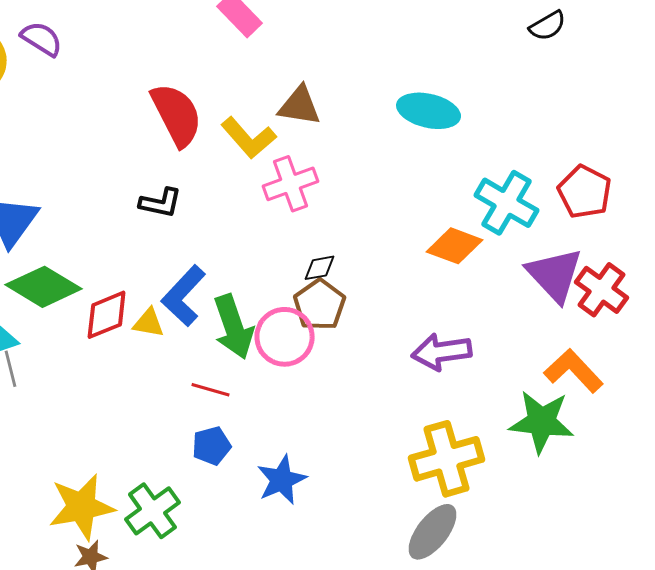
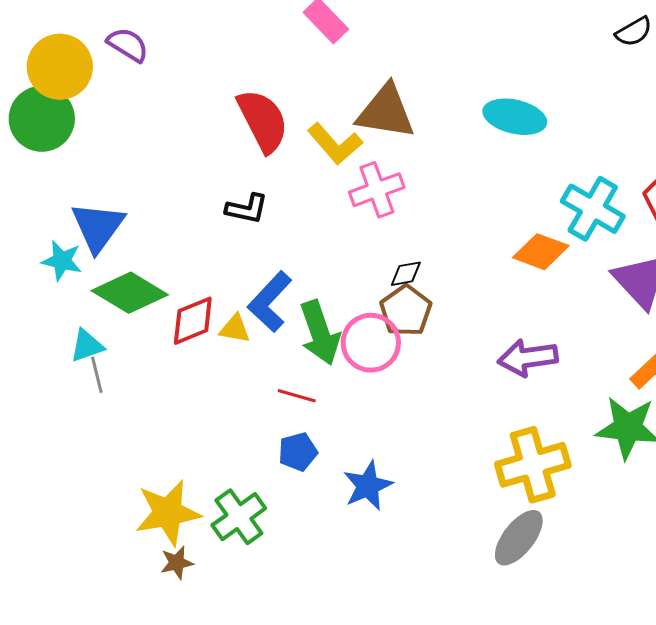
brown triangle: (300, 106) -> (386, 112), size x1.4

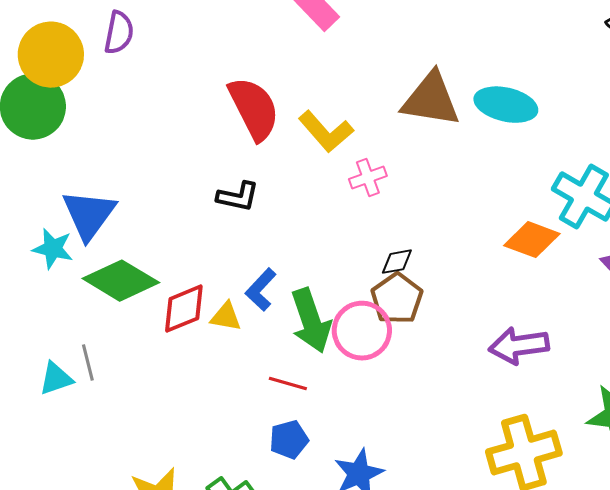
purple semicircle: (128, 45) -> (119, 33), turned 69
brown triangle: (386, 112) -> (431, 100), moved
pink cross: (377, 190) -> (368, 178), size x0.7
blue L-shape: (270, 302) -> (261, 290), size x0.7
cyan triangle: (87, 346) -> (56, 379), moved

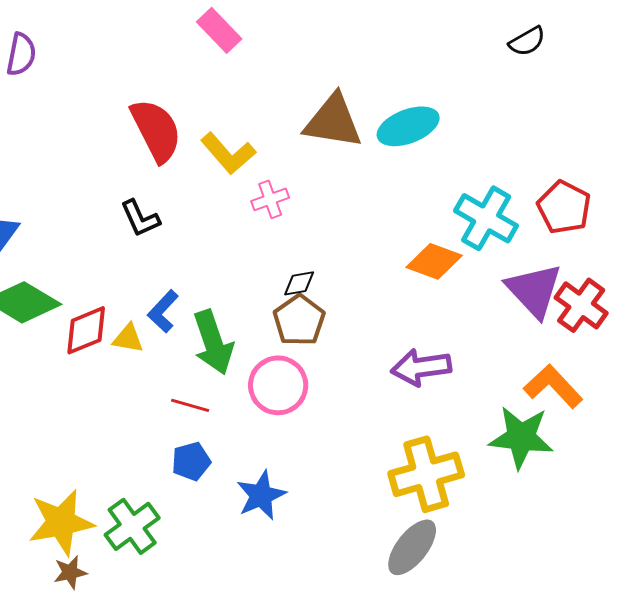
cyan ellipse: (506, 105) -> (408, 126), turned -34
black L-shape: (238, 197) -> (140, 218), turned 54
pink circle: (362, 331) -> (278, 385), moved

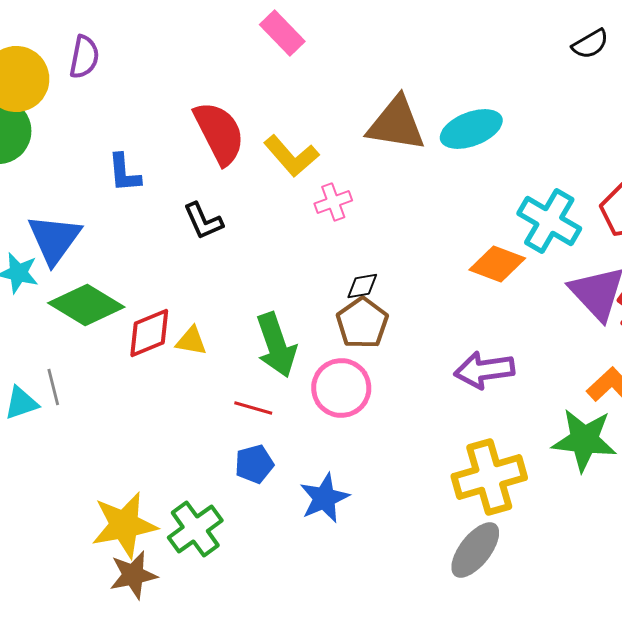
blue L-shape: (163, 311) -> (124, 173), moved, turned -48
brown star: (70, 572) -> (133, 575), size x1.4

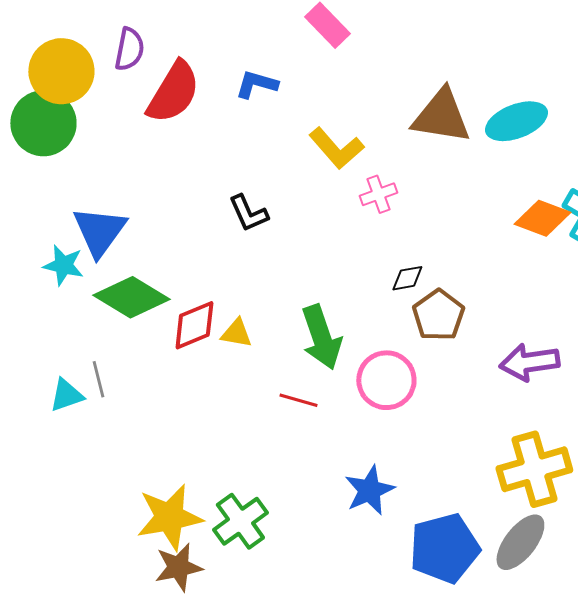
red semicircle: (219, 133) -> (173, 92), moved, turned 58
blue L-shape: (124, 173) -> (256, 84), moved, turned 111
orange diamond: (497, 264) -> (542, 218), moved
brown pentagon: (362, 323) -> (438, 315), moved
blue pentagon: (254, 464) -> (444, 548), moved, size x1.8

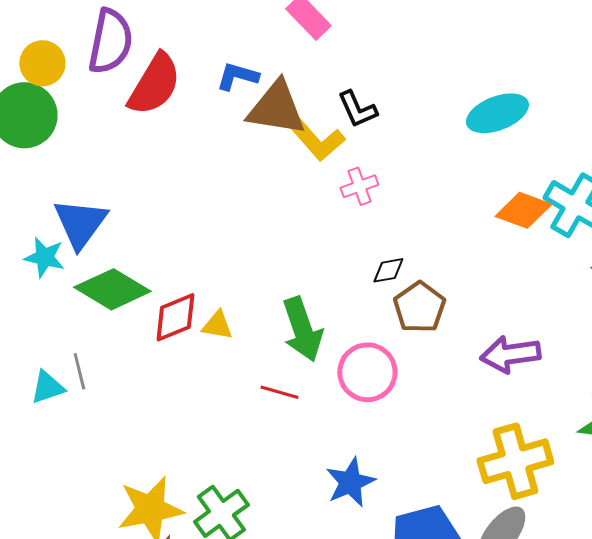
purple semicircle: (129, 49) -> (110, 41), size x1.5
yellow circle: (61, 71) -> (42, 63), size x0.7
brown triangle: (441, 116) -> (276, 108), moved
black L-shape: (248, 213) -> (357, 109), moved

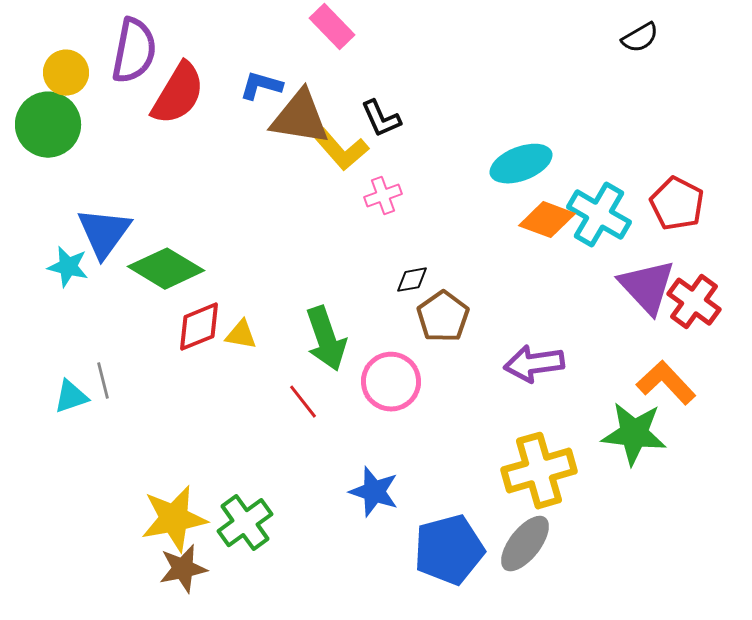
cyan ellipse: (497, 113) -> (521, 164), moved
green diamond: (112, 289) -> (166, 269), moved
red line: (279, 392) -> (303, 402), turned 36
blue star: (350, 482) -> (374, 492), turned -30

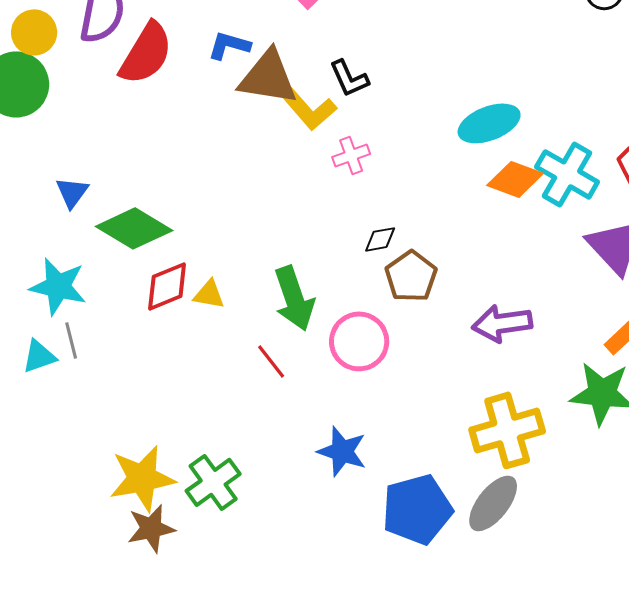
blue triangle: (104, 233) -> (72, 192), size x0.6
cyan star: (68, 267) -> (58, 286), moved, size x1.4

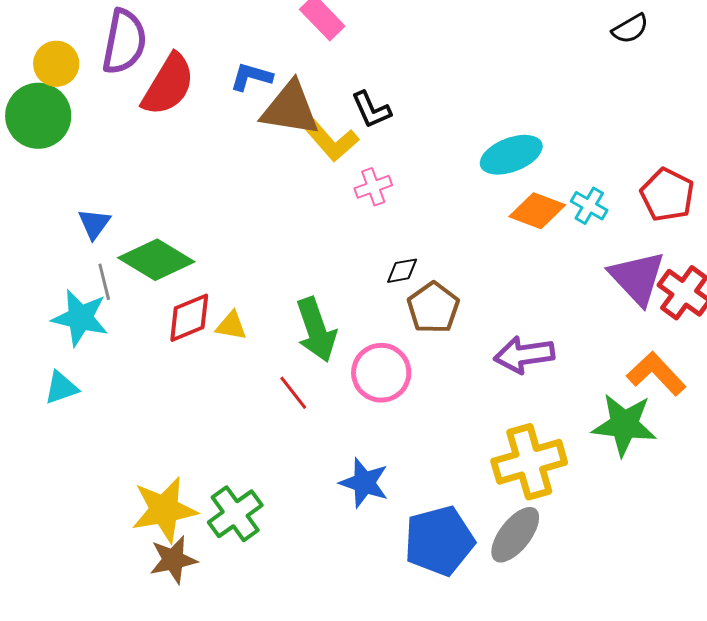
cyan cross: (567, 174) -> (589, 206), size x0.6
gray line: (71, 340) -> (104, 282), moved

